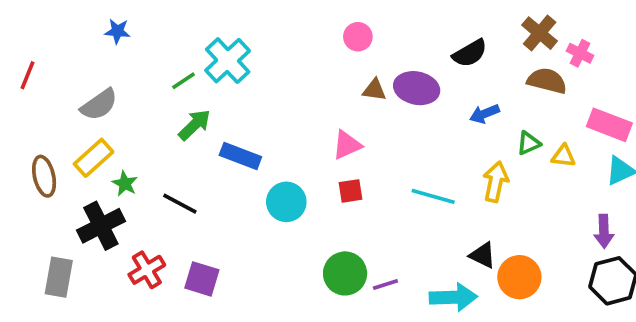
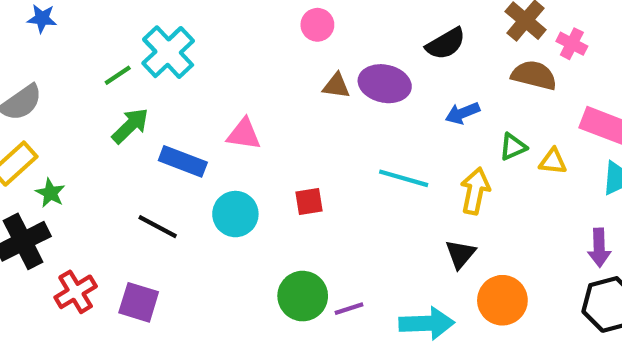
pink triangle: (347, 145) -> (244, 134), moved, turned 32
cyan line: (433, 196) -> (404, 178), moved
black line: (180, 204) -> (158, 227), moved
black triangle: (483, 255) -> (460, 254), moved, turned 44

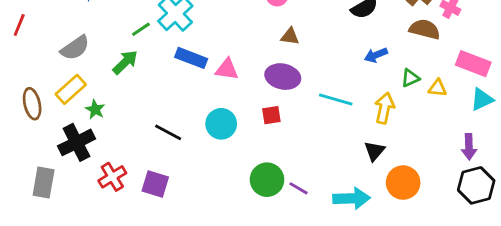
purple ellipse: (385, 84) -> (283, 77), moved
green arrow: (130, 126) -> (125, 62), moved
blue rectangle: (183, 161) -> (191, 58), moved
purple line: (349, 309) -> (299, 188), turned 48

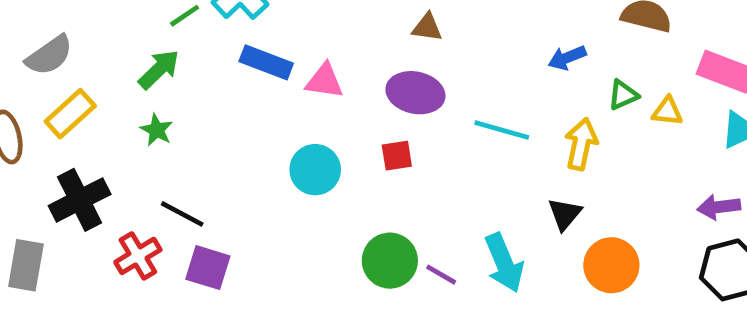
gray semicircle: (75, 48) -> (49, 55), moved
green star: (95, 109) -> (157, 130), moved
black line: (168, 132) -> (182, 214), moved
purple arrow: (469, 147) -> (719, 207), turned 85
cyan arrow: (352, 198) -> (504, 263), moved, turned 69

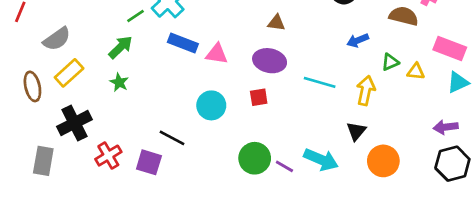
black line: (182, 214) -> (172, 138), moved
cyan arrow: (504, 263) -> (321, 160), turned -44

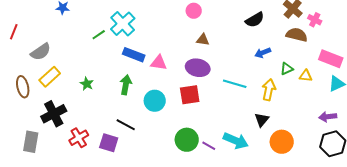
green arrow: (121, 47) -> (126, 85), moved, turned -36
red square: (259, 97) -> (190, 95), size x1.5

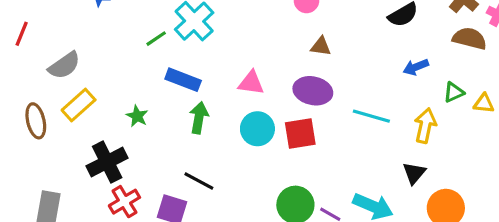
blue rectangle: (134, 55) -> (183, 80), moved
cyan circle: (155, 101) -> (257, 129), moved
black cross: (54, 114) -> (107, 162), moved

